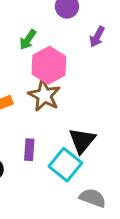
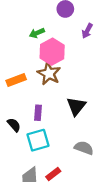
green arrow: (28, 40) -> (37, 33), turned 32
cyan square: (65, 165) -> (38, 140), moved, turned 35

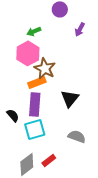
pink hexagon: (52, 52) -> (28, 53), moved
orange rectangle: (16, 80) -> (37, 82), moved
purple rectangle: (38, 113) -> (35, 104), size x1.6

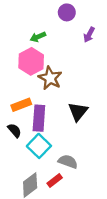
orange rectangle: (37, 82) -> (21, 105), moved
cyan square: (35, 129) -> (39, 146), turned -30
gray semicircle: (77, 136) -> (68, 162), moved

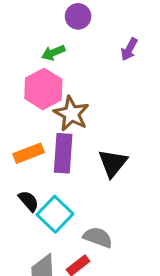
purple circle: (67, 12) -> (78, 16), moved
purple rectangle: (39, 118) -> (63, 153), moved
black semicircle: (14, 130) -> (29, 201), moved

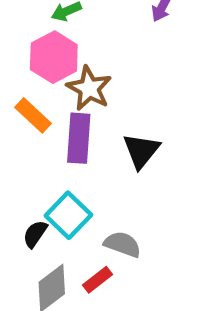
orange rectangle: (29, 153) -> (33, 115), moved, turned 64
black semicircle: (29, 201) -> (35, 234), moved, turned -105

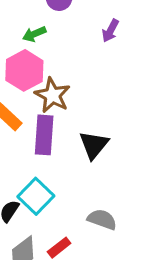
gray semicircle: (122, 244) -> (102, 219), moved

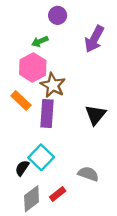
purple arrow: (110, 31) -> (94, 39), size x1.6
black triangle: (94, 145) -> (95, 115), moved

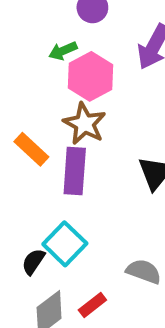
pink hexagon: (33, 67) -> (90, 76), moved

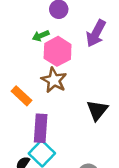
purple rectangle: (75, 171) -> (41, 128), moved

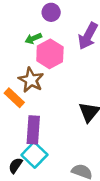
brown star: (54, 80) -> (31, 80), moved

